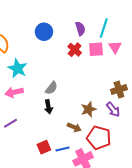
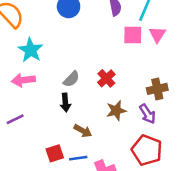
red cross: (75, 50) -> (106, 78), moved
brown arrow: (74, 127) -> (83, 131), moved
red pentagon: (99, 138) -> (147, 150), moved

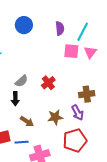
brown star: (116, 111) -> (55, 117), moved
red pentagon: (147, 150) -> (75, 140), turned 30

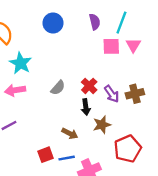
black arrow: (15, 99) -> (86, 107), moved
purple arrow: (78, 113) -> (112, 94), moved

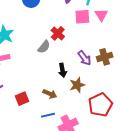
red cross: (89, 86) -> (58, 33), moved
gray semicircle: (58, 88) -> (44, 47), moved
red square: (46, 155) -> (22, 99), moved

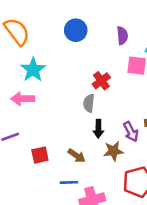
gray semicircle: (44, 47) -> (89, 103), moved, turned 136
purple arrow: (85, 58) -> (131, 132), moved

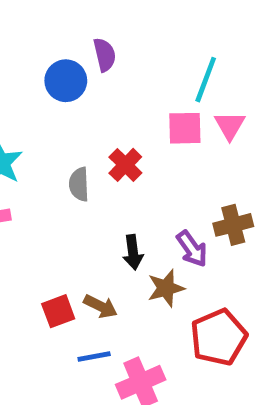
purple semicircle: (122, 36) -> (105, 55), moved
gray semicircle: (89, 103) -> (79, 184), moved
red square: (40, 155) -> (58, 311), moved

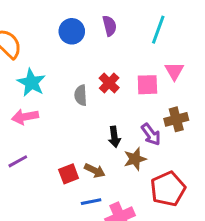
purple semicircle: (105, 55) -> (110, 26), moved
pink triangle: (230, 126) -> (174, 71), moved
pink square: (185, 128) -> (147, 85), moved

